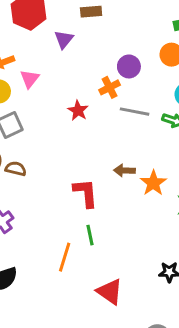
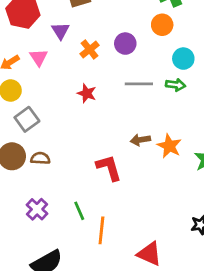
pink triangle: (30, 79) -> (39, 57), moved
orange cross: (110, 87) -> (90, 50), moved
green line: (90, 235) -> (79, 211), moved

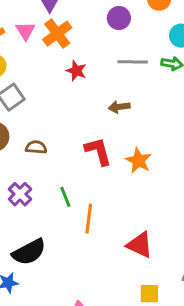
orange cross: (90, 50) -> (57, 34), moved, size x1.4
brown arrow: (140, 140) -> (119, 107), moved
orange star: (169, 146) -> (138, 161), moved
brown semicircle: (40, 158) -> (36, 147), moved

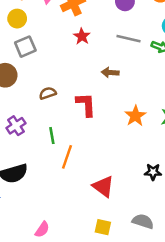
brown semicircle: (36, 147) -> (48, 93), moved, turned -35
orange star: (138, 161) -> (135, 116), moved

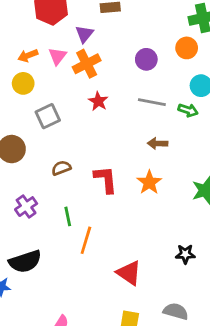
gray square: (25, 47) -> (48, 116), moved
brown arrow: (110, 73) -> (158, 143), moved
orange star: (135, 116) -> (149, 182), moved

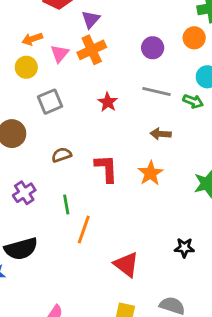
pink triangle: (58, 56) -> (60, 54), moved
red star: (98, 101) -> (108, 102), moved

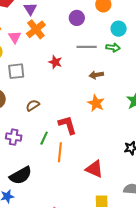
gray square: (50, 102) -> (16, 71), turned 30
red L-shape: (106, 168) -> (68, 125), moved
purple cross: (24, 193) -> (14, 137), turned -35
green line: (66, 204) -> (44, 138), turned 48

